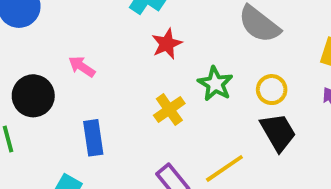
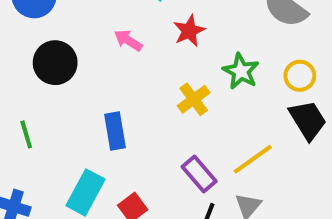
pink arrow: (82, 67) -> (128, 40), moved
black circle: (33, 96) -> (55, 63), moved

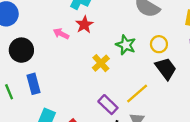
red star: (189, 31) -> (84, 25), moved
blue rectangle: (115, 131) -> (33, 84), moved

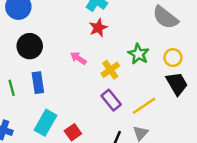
pink arrow: (61, 34) -> (78, 58), moved
purple rectangle: (108, 105) -> (111, 100), moved

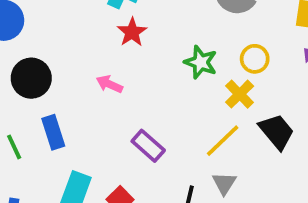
yellow cross: (110, 70) -> (240, 94), moved
black trapezoid: (177, 84) -> (277, 132), moved
purple rectangle: (111, 100) -> (148, 146), moved

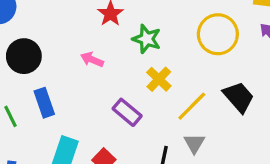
yellow circle: (255, 59) -> (218, 34), size x1.6
green star: (201, 62) -> (147, 39), moved
yellow cross: (240, 94) -> (159, 79), moved

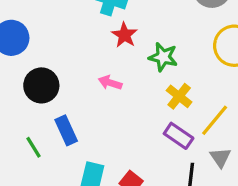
purple rectangle: (127, 112) -> (179, 136), moved

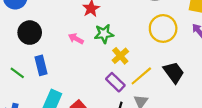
green star: (163, 57) -> (104, 34), moved, turned -30
green line: (33, 147) -> (17, 73), turned -32

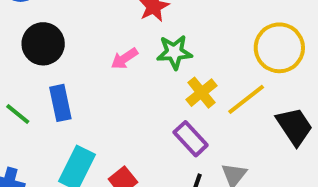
pink arrow: (76, 39) -> (124, 59), turned -64
yellow line: (141, 76) -> (246, 99), moved

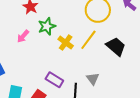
purple rectangle: (191, 139) -> (54, 80), moved

